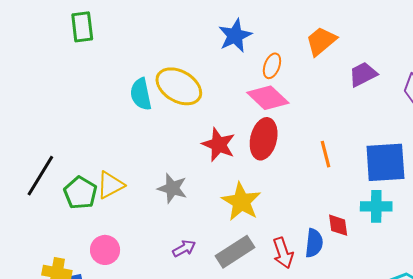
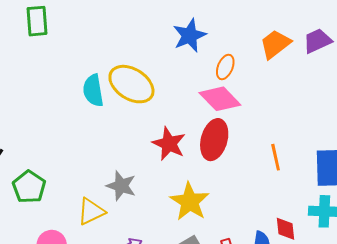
purple trapezoid: (363, 74) -> (317, 41), moved
yellow triangle: (110, 185) -> (91, 212), moved

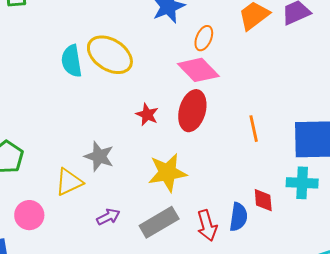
red star: (169, 144) -> (147, 115), size x0.7
yellow star: (190, 202) -> (167, 173), turned 30

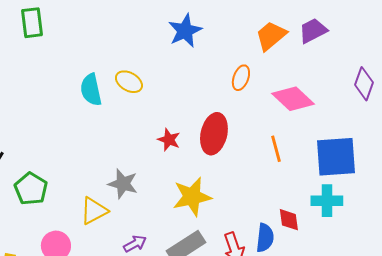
orange ellipse: (204, 38) -> (241, 78), moved
yellow ellipse: (110, 55) -> (129, 82), size x0.6
pink diamond: (198, 70) -> (293, 99), moved

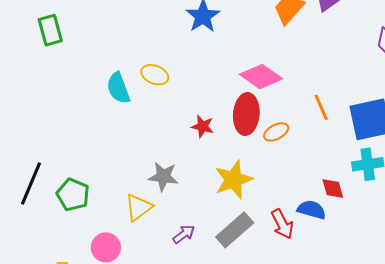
orange ellipse: (241, 78) -> (276, 132), moved, turned 50
pink diamond: (293, 99) -> (261, 77), moved
orange line: (276, 149) -> (321, 107), moved
blue semicircle: (265, 238) -> (312, 210), turned -72

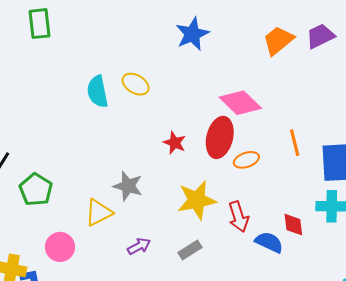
red arrow: (282, 224) -> (238, 217), moved
gray rectangle: (235, 230) -> (190, 250), size x0.6

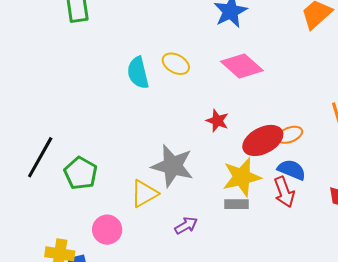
pink diamond: (240, 103) -> (242, 66), moved
red ellipse: (220, 137) -> (263, 140), moved, turned 51
gray star: (128, 186) -> (172, 166), size x1.4
blue semicircle: (269, 242) -> (292, 170), moved
gray rectangle: (190, 250) -> (236, 204), moved, turned 35

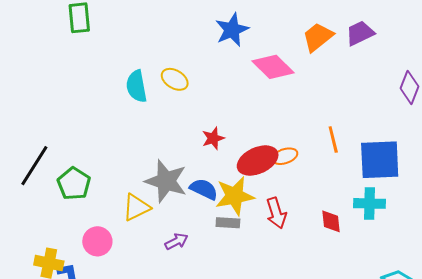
pink diamond: (242, 66) -> (273, 67), moved
red star: (217, 121) -> (213, 138), turned 30
blue semicircle: (292, 170) -> (204, 189), moved

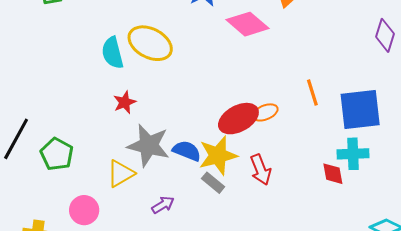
yellow ellipse: (175, 79) -> (150, 43), size x1.6
red star: (213, 138) -> (125, 102), moved
red diamond: (331, 221) -> (333, 174), moved
gray rectangle: (228, 223) -> (213, 183), turned 40

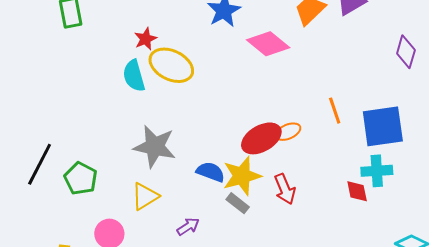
red star: (125, 102) -> (146, 39), moved
gray star: (148, 145) -> (155, 147), moved

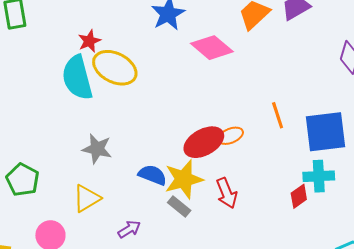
cyan semicircle: (134, 76) -> (77, 78), size x1.4
gray star: (155, 147) -> (97, 149), size x0.7
red diamond: (357, 191) -> (299, 196), turned 65

